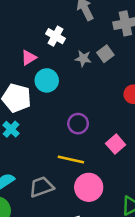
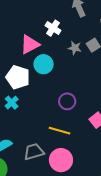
pink triangle: (29, 58) -> (30, 44), size x1.5
pink circle: (89, 187) -> (61, 160), moved

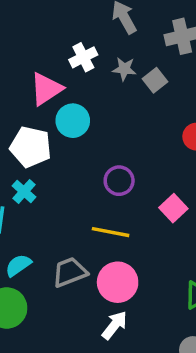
white cross: (53, 28) -> (83, 57), turned 35
gray star: (75, 48) -> (124, 69), moved

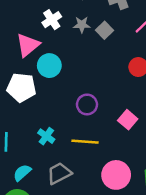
cyan cross: (24, 191) -> (46, 136), moved
pink circle: (118, 282) -> (116, 175), moved

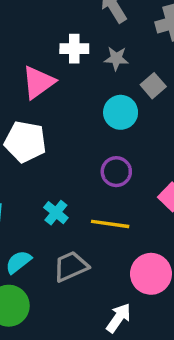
white cross: (52, 20) -> (74, 49), turned 30
gray square: (104, 30) -> (153, 86), moved
cyan circle: (49, 66) -> (121, 112), moved

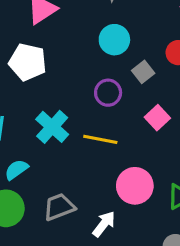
gray square: (153, 86) -> (143, 72), moved
cyan cross: (56, 213) -> (52, 127), size x1.5
gray trapezoid: (71, 266) -> (59, 207), moved

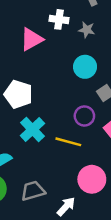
white pentagon: (28, 62) -> (18, 94), moved
purple circle: (108, 93) -> (84, 116), moved

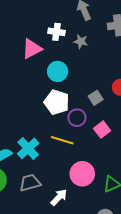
cyan circle: (85, 67) -> (58, 71), moved
white pentagon: (18, 94) -> (57, 102), moved
cyan cross: (32, 129) -> (28, 148), moved

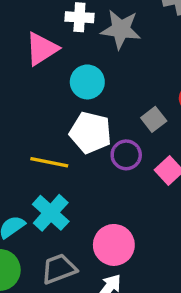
gray star: (81, 41) -> (121, 29), size x1.6
yellow line: (62, 140) -> (49, 162), moved
pink circle: (82, 174) -> (114, 245), moved

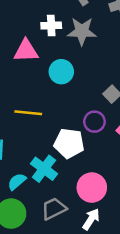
pink triangle: (42, 49) -> (26, 51), turned 36
white pentagon: (91, 133) -> (69, 143), moved
yellow line: (49, 162) -> (28, 113), moved

